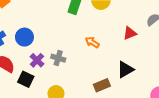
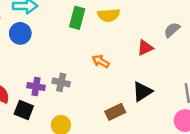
blue circle: (24, 37) -> (20, 33), moved
purple cross: (37, 60) -> (36, 87), turned -32

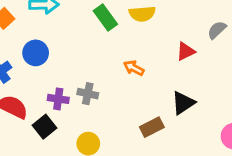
green rectangle: (77, 18) -> (105, 17), turned -50
blue circle: (20, 33) -> (36, 53), moved
black square: (24, 110) -> (44, 127), turned 30

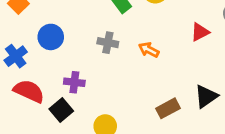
gray cross: (88, 94) -> (108, 43), moved
black triangle: (183, 103) -> (206, 96), moved

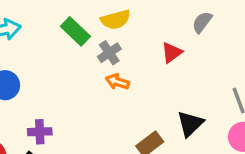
gray cross: (108, 43) -> (109, 53), moved, turned -36

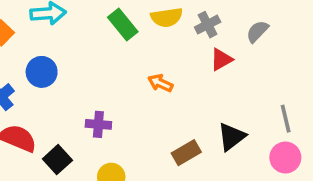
gray cross: (109, 53) -> (208, 25), moved
purple cross: (40, 132) -> (98, 124), moved

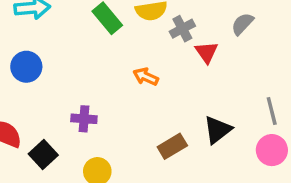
gray cross: (208, 25) -> (182, 29), moved
red triangle: (221, 59) -> (207, 52), turned -35

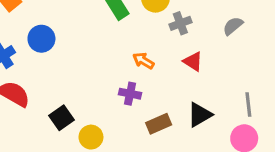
red triangle: (207, 52) -> (193, 61), moved, turned -30
purple cross: (84, 119) -> (130, 94), moved
black square: (43, 155) -> (62, 118), moved

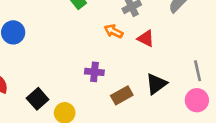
orange arrow: (143, 61) -> (114, 31), moved

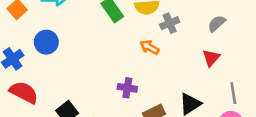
red triangle: (146, 39) -> (211, 58), moved, turned 42

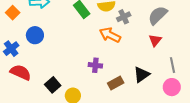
gray semicircle: (217, 24) -> (158, 15), size x1.5
orange arrow: (150, 47) -> (110, 35), size x1.5

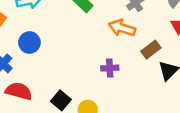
brown rectangle: (116, 83) -> (151, 50), moved

